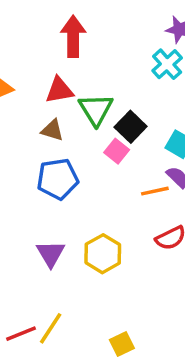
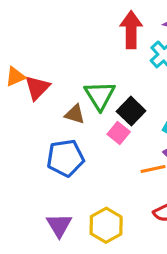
red arrow: (73, 36) -> (131, 30), moved
red triangle: (59, 90) -> (37, 88), moved, turned -36
brown triangle: (52, 130) -> (75, 114), moved

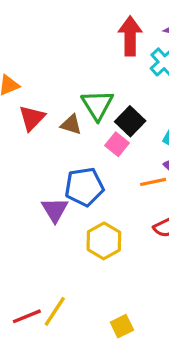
red triangle: (37, 88) -> (32, 118), moved
blue pentagon: (65, 158) -> (84, 187), moved
purple triangle: (59, 225) -> (55, 210), moved

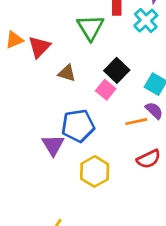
green triangle: (97, 105) -> (90, 27), moved
red triangle: (32, 118) -> (39, 47), moved

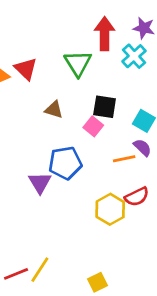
red triangle: (39, 47) -> (26, 69), moved, turned -30
black square: (117, 70) -> (105, 107), turned -35
yellow hexagon: (95, 171) -> (110, 209), moved

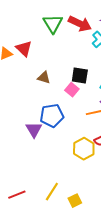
red arrow: (105, 34) -> (80, 24), turned 115
green triangle: (78, 63) -> (53, 24), moved
yellow line: (40, 270) -> (52, 192), moved

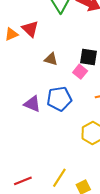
purple triangle: (34, 130) -> (32, 104), moved, turned -36

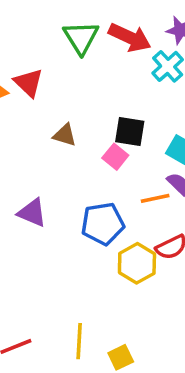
blue pentagon: (59, 99) -> (103, 224), moved
yellow line: (59, 178) -> (79, 341), turned -30

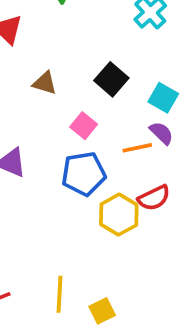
black square: (130, 131) -> (111, 79), turned 32
pink square: (115, 157) -> (84, 126), moved

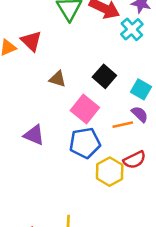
pink square: (84, 126) -> (85, 109), size x1.5

